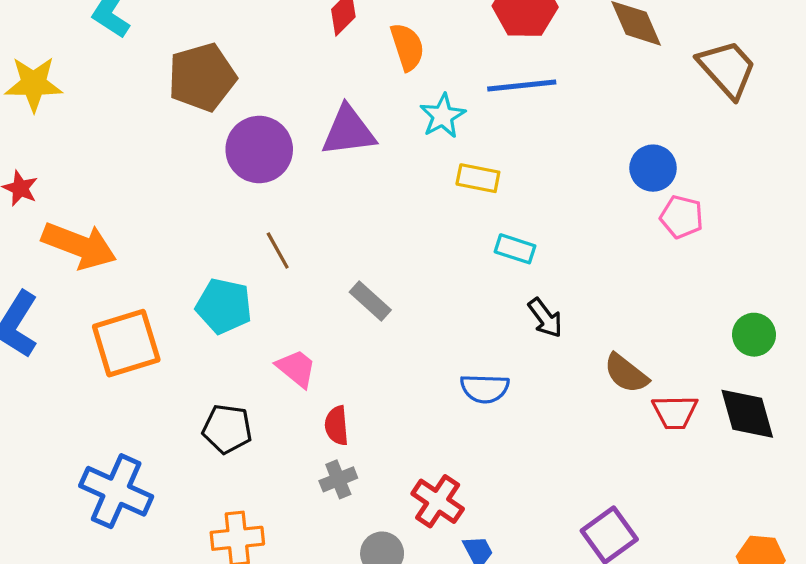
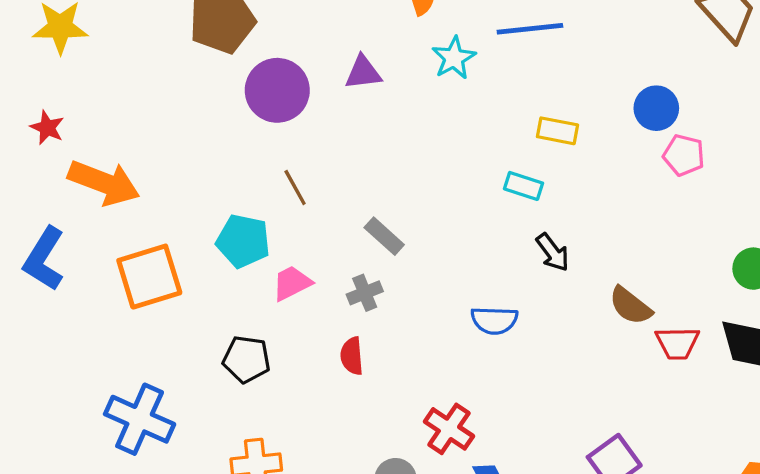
purple triangle: (348, 131) -> (363, 73), size x0.7
yellow rectangle: (478, 178) -> (558, 131), moved
pink trapezoid: (296, 368) -> (292, 283), moved, turned -66
gray cross: (338, 479) -> (365, 293), moved

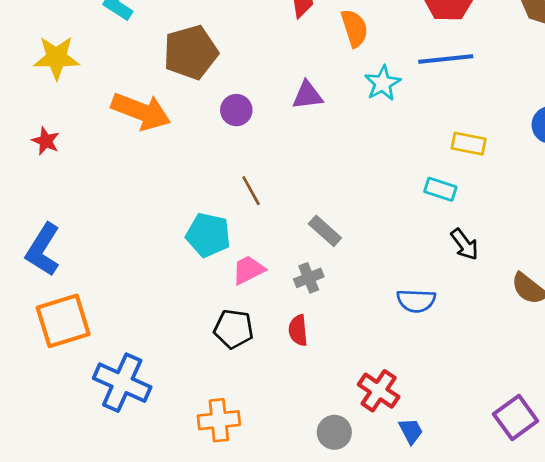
purple circle: (277, 90) -> (236, 110), size x0.6
orange arrow: (104, 183) -> (141, 111), moved
orange square: (149, 277) -> (63, 321), moved
black pentagon: (246, 359) -> (234, 329), moved

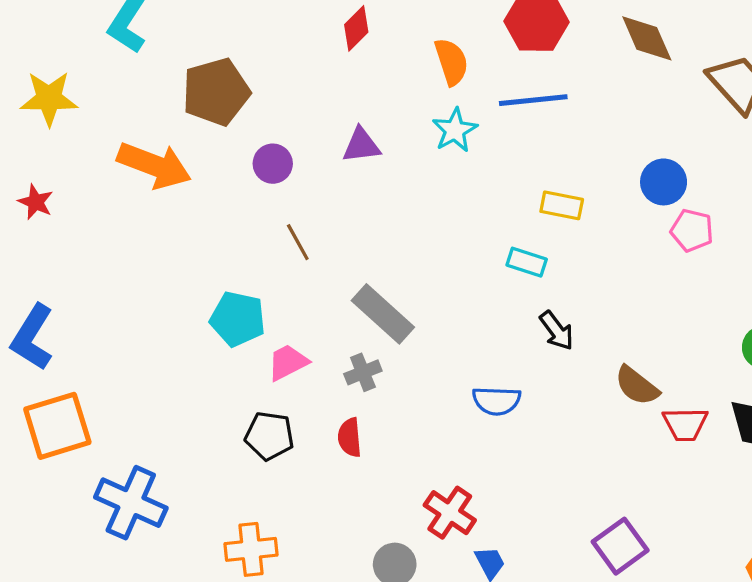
orange semicircle: (354, 28) -> (451, 62), moved
brown line: (251, 191) -> (298, 242), moved
gray rectangle: (325, 231) -> (383, 314), size x1.5

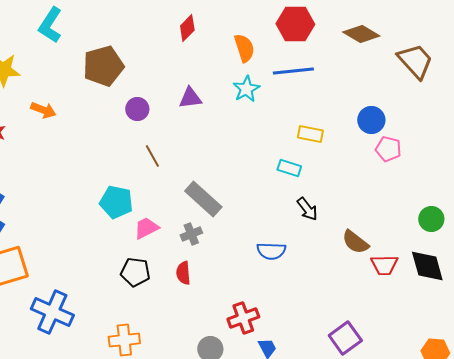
brown diamond: (647, 38) -> (361, 34), turned -36
orange arrow: (154, 165) -> (43, 110), moved, size x0.6
red cross: (450, 513) -> (243, 318), turned 36

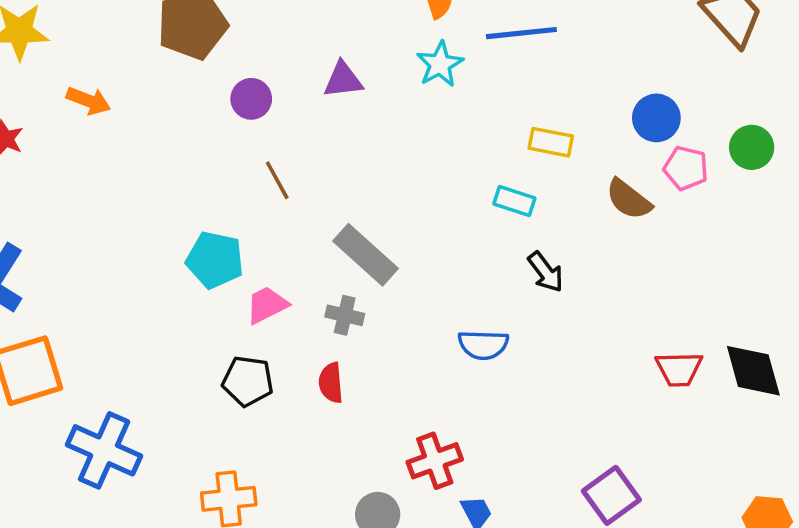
green circle: (431, 219) -> (752, 147), moved
gray cross: (191, 234) -> (345, 315), turned 35
brown semicircle: (355, 242) -> (629, 199), moved

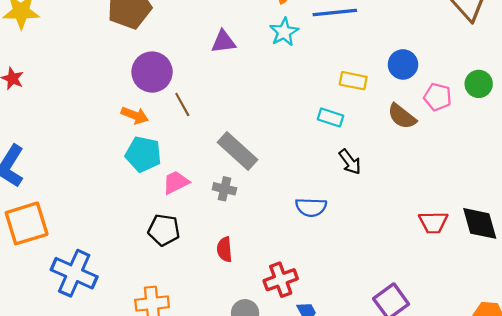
purple circle: (251, 99) -> (152, 72), moved, size x1.6
orange arrow: (88, 101) -> (135, 115), moved
blue circle: (656, 118) -> (403, 64), moved
red semicircle: (331, 383) -> (224, 249), moved

